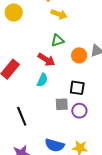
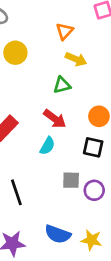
green triangle: (58, 40) -> (62, 85), moved
black square: (77, 88) -> (93, 147), moved

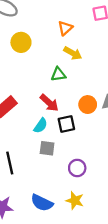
black square: (93, 147) -> (66, 124), moved, turned -30
gray square: (71, 180) -> (47, 148), moved
yellow star: (91, 240) -> (75, 201), moved

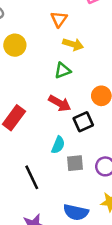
cyan semicircle: (41, 126) -> (58, 145), moved
gray square: (47, 148) -> (75, 163), moved

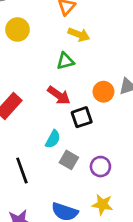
gray square: (75, 163) -> (69, 160), turned 30

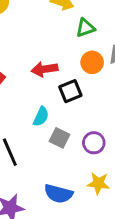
green triangle: (65, 61) -> (85, 28), moved
red arrow: (59, 95) -> (45, 69), turned 140

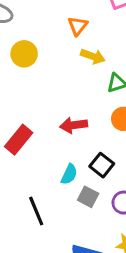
black square: (70, 91) -> (102, 165), moved, turned -30

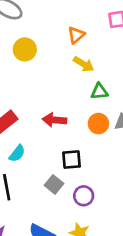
black square: (102, 165) -> (72, 160), turned 35
cyan semicircle: (69, 174) -> (17, 153), moved

